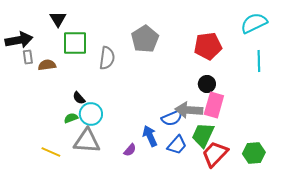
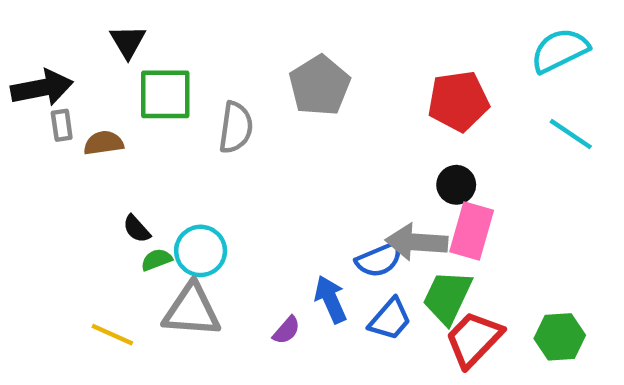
cyan line: (259, 61) -> (571, 134), turned -55
black semicircle: (79, 98) -> (137, 229), moved

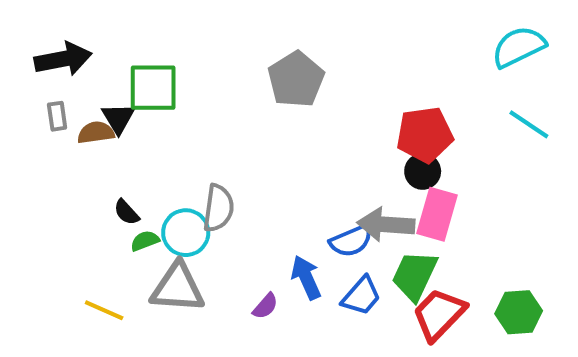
black triangle: (128, 42) -> (118, 118), moved
black arrow: (42, 88) -> (63, 59), moved
red pentagon: (458, 101) -> (425, 135), moved
gray semicircle: (236, 127) -> (218, 208), moved

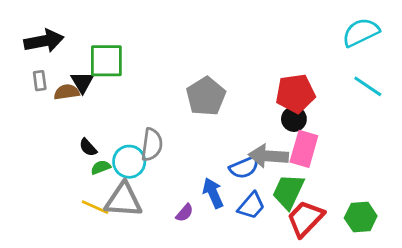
gray pentagon: (296, 79) -> (206, 96), moved
yellow line: (104, 310) -> (95, 207), moved

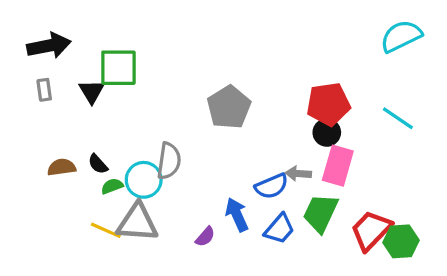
cyan line: (368, 86) -> (398, 118), moved
brown semicircle: (67, 92) -> (62, 167), moved
gray arrow: (268, 156) -> (298, 174), size x0.6
red trapezoid: (305, 218) -> (371, 230), moved

